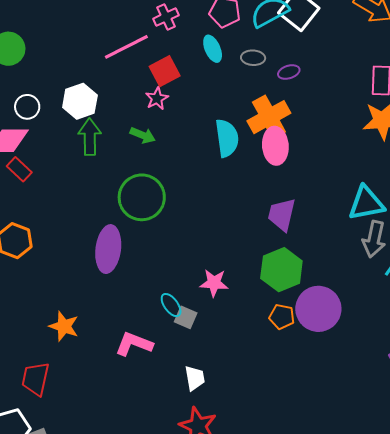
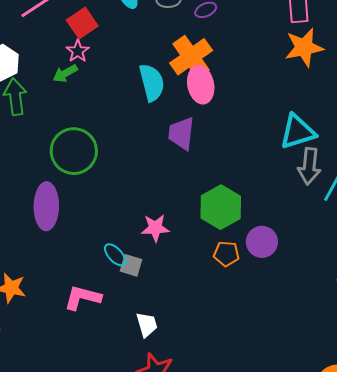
green arrow: (143, 135) -> (65, 73), moved, turned 135
purple trapezoid: (282, 215) -> (181, 133), moved
purple circle: (318, 309) -> (262, 242), size x0.7

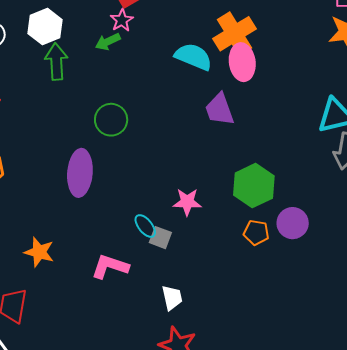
cyan semicircle: (152, 83) -> (193, 57), turned -57
purple trapezoid: (181, 133) -> (220, 109), turned -30
green circle: (74, 151) -> (111, 120), size x0.7

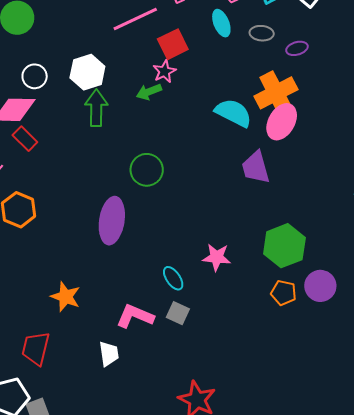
pink ellipse: (242, 62) -> (282, 122), turned 33
gray square: (160, 238) -> (178, 313), moved
white trapezoid: (172, 298) -> (109, 354), moved

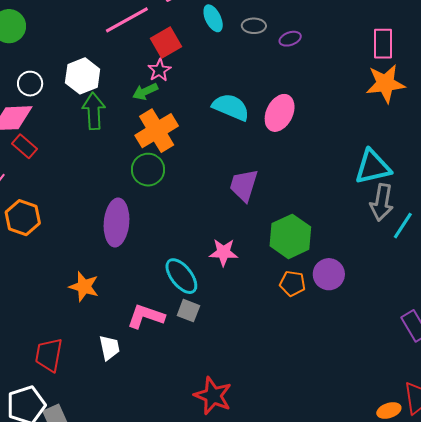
orange cross: (276, 93) -> (157, 131), moved
purple trapezoid: (256, 167) -> (244, 185), moved, turned 36
cyan ellipse: (173, 278) -> (181, 276), size x1.5
orange star: (66, 297) -> (84, 287), moved
white trapezoid: (109, 354) -> (109, 348), moved

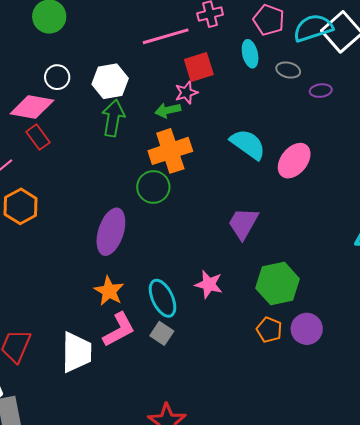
orange star: (84, 287) -> (109, 291), moved
pink L-shape: (146, 316) -> (119, 330), turned 120
white trapezoid: (109, 348) -> (76, 352), size x1.6

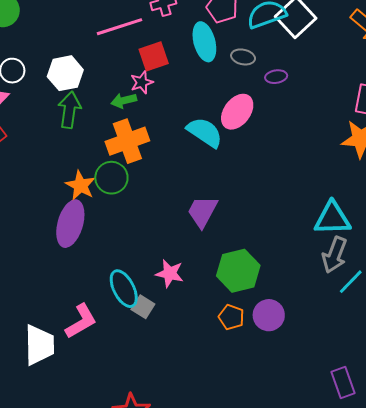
cyan ellipse: (250, 54) -> (204, 42), size x1.4
pink ellipse: (294, 161) -> (237, 112), moved
orange star: (109, 291) -> (80, 185), moved
gray square: (162, 333) -> (143, 307), moved

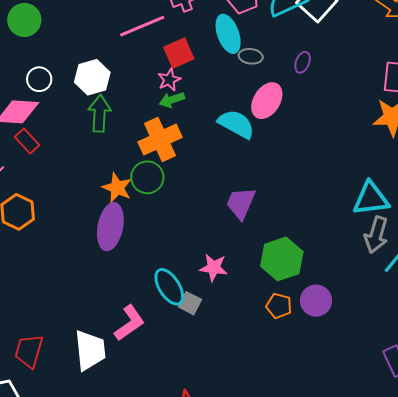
gray ellipse: (243, 57) -> (251, 56), moved
purple ellipse: (276, 77) -> (303, 62), turned -55
green arrow: (124, 101) -> (172, 100), moved

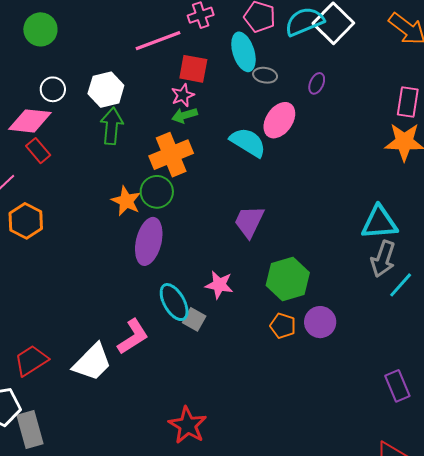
red square: (179, 53) -> (193, 69), turned 32
purple ellipse: (110, 227) -> (149, 241), moved
white trapezoid: (90, 350) -> (92, 362), turned 48
red trapezoid: (29, 351) -> (31, 360), turned 39

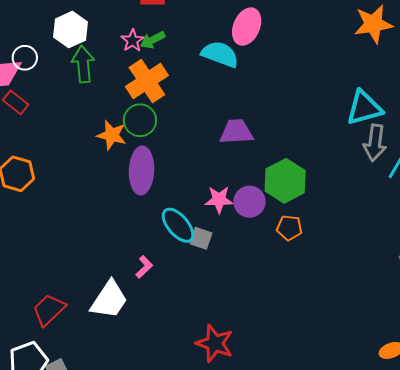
white circle: (53, 89) -> (25, 58), moved
pink star: (183, 95) -> (132, 41), moved
purple trapezoid: (249, 222) -> (236, 132), turned 72
purple circle: (320, 322) -> (250, 202), moved
pink L-shape: (133, 337) -> (144, 267), size x0.6

